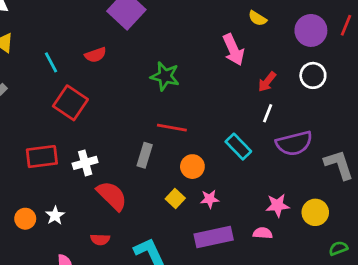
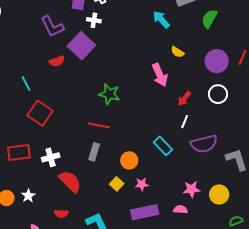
red semicircle: (95, 55) -> (57, 61), moved
red line: (172, 128) -> (99, 125), moved

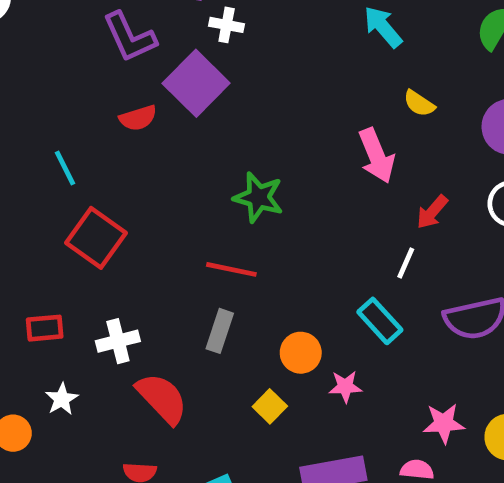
white line: (185, 122) -> (406, 263), moved
red rectangle: (19, 153) -> (45, 328), size x0.7
pink star: (142, 184) -> (345, 387), moved
white star: (28, 196) -> (62, 399), moved

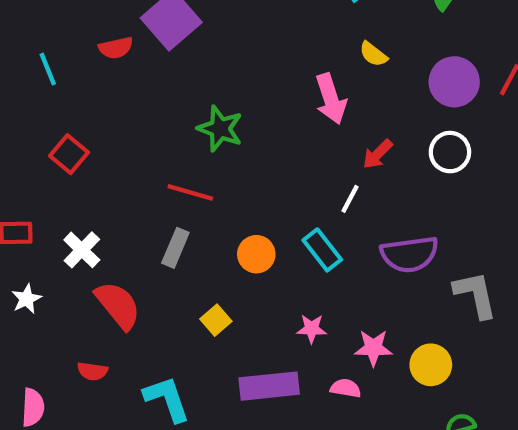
cyan line: (65, 168) -> (48, 69), moved
red square: (96, 238) -> (69, 154), size x0.7
white cross: (118, 341) -> (82, 250), turned -36
orange circle: (301, 353) -> (256, 254), moved
pink star: (345, 387) -> (312, 329), moved

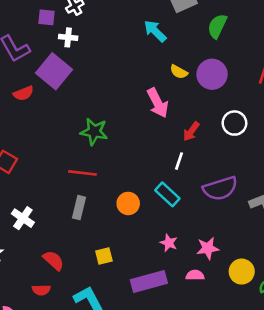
purple circle: (454, 82) -> (212, 74), moved
red semicircle: (118, 305) -> (53, 260), moved, size x0.7
yellow square: (216, 320) -> (104, 256), moved, turned 36
pink star: (312, 329) -> (169, 243), turned 30
yellow circle: (431, 365) -> (242, 272), moved

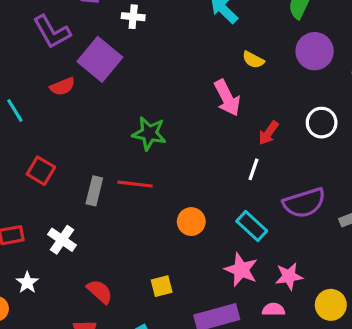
white cross: (68, 37) -> (133, 17), moved
purple circle: (212, 74) -> (315, 51), moved
cyan rectangle: (167, 194) -> (252, 226), moved
gray rectangle: (79, 208) -> (94, 191), moved
pink star: (169, 243) -> (241, 270), size x1.5

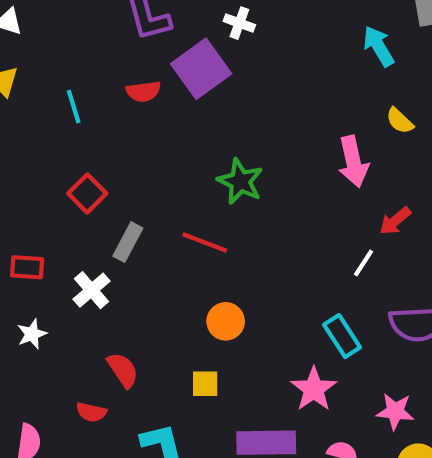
white cross: (133, 17) -> (239, 23), moved
gray rectangle: (94, 191) -> (128, 242), moved
orange circle: (191, 222) -> (226, 321), moved
pink star: (289, 276) -> (395, 411), moved

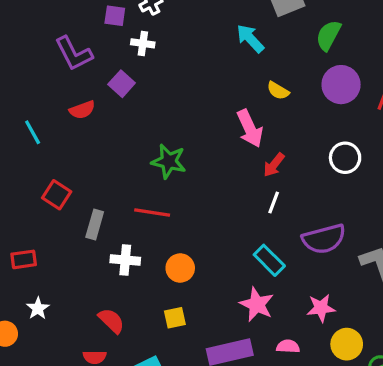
purple square: (201, 69) -> (122, 84), size x0.6
red arrow: (395, 221) -> (274, 165), moved
white cross: (91, 290) -> (125, 260), moved, turned -32

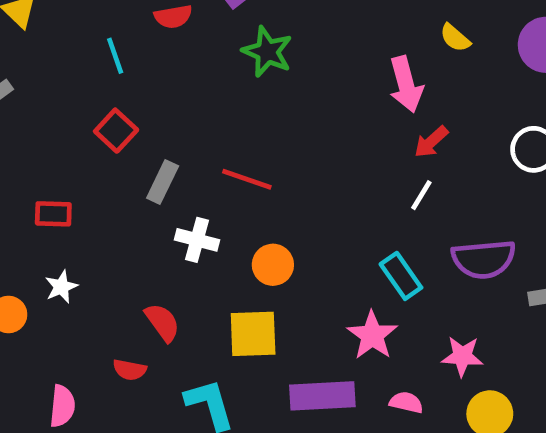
cyan line: (33, 132) -> (115, 56), moved
green star: (169, 161) -> (267, 52), moved
yellow square: (175, 318) -> (253, 334), size x1.6

